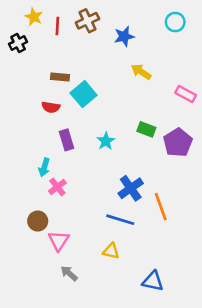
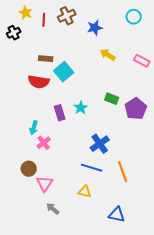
pink rectangle: (186, 94) -> (142, 61), moved
red semicircle: (51, 107) -> (39, 82), size x1.5
purple rectangle: (67, 140) -> (60, 113), moved
orange line: (161, 207) -> (123, 172), moved

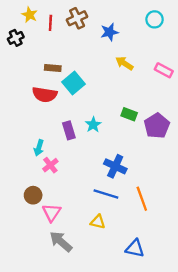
blue cross: (100, 144) -> (115, 166), turned -30
gray arrow: (53, 209) -> (61, 241), size x1.5

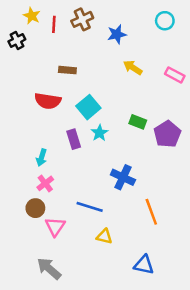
brown rectangle: (53, 68) -> (67, 70), moved
cyan square: (74, 83) -> (88, 107), moved
pink cross: (50, 165) -> (45, 183), moved
blue line: (106, 194) -> (90, 207), moved
gray arrow: (61, 241) -> (49, 269), moved

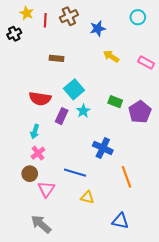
red semicircle: (48, 101) -> (40, 99), moved
purple rectangle: (74, 139) -> (62, 116), turned 42

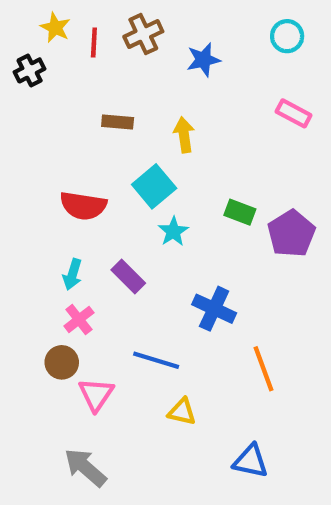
yellow arrow: (111, 56) -> (184, 135), moved, turned 49
pink rectangle: (146, 63) -> (294, 113), moved
purple rectangle: (62, 116) -> (128, 277), moved, turned -70

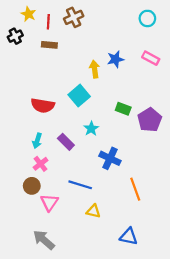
blue star: (203, 60) -> (115, 59), moved
brown rectangle: (118, 122) -> (49, 45), moved
cyan star: (173, 231) -> (91, 129), moved

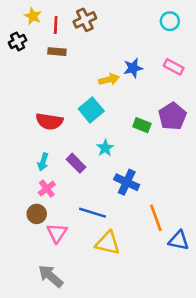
yellow arrow: (95, 69) -> (109, 79), turned 84
purple pentagon: (150, 120) -> (172, 116), moved
yellow triangle: (93, 211) -> (108, 243), size x1.5
blue triangle: (129, 237) -> (179, 241), moved

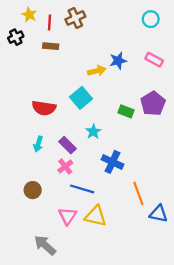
pink cross: (47, 189) -> (65, 166), moved
pink triangle: (57, 233) -> (67, 216), moved

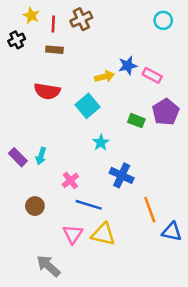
pink rectangle: (154, 60) -> (152, 75), moved
red semicircle: (44, 108) -> (47, 91), moved
purple rectangle: (67, 145) -> (18, 157), moved

